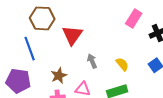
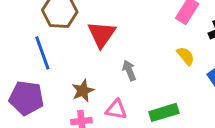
yellow semicircle: (122, 64) -> (186, 56), moved

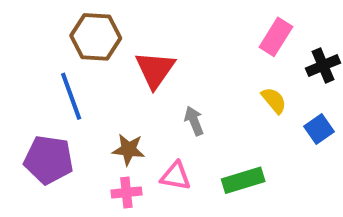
brown star: (83, 91) -> (128, 149), turned 30

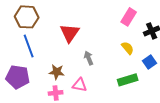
brown hexagon: (96, 37) -> (27, 17), moved
green rectangle: (243, 180) -> (128, 80), moved

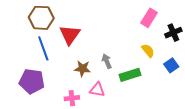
red triangle: (70, 33) -> (70, 35), moved
brown star: (57, 72) -> (82, 69), moved
green rectangle: (128, 80) -> (130, 75), moved

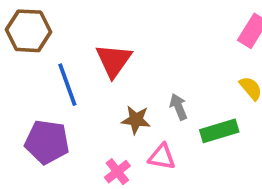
brown hexagon: (41, 18) -> (28, 31), moved
pink cross: (72, 98) -> (117, 172), turned -32

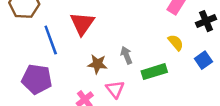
pink triangle: (162, 157) -> (115, 89), turned 42

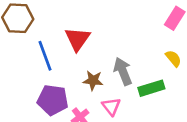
gray arrow: (126, 55) -> (123, 71), size x1.5
purple pentagon: (37, 79) -> (53, 100), moved

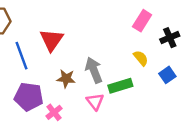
pink triangle: (111, 106) -> (95, 101), moved

